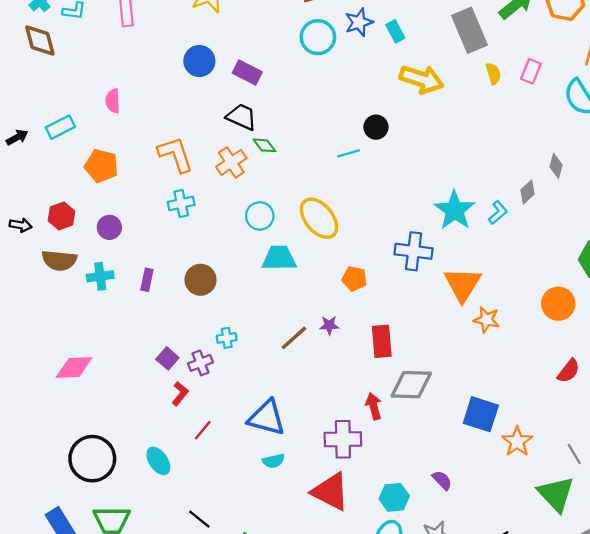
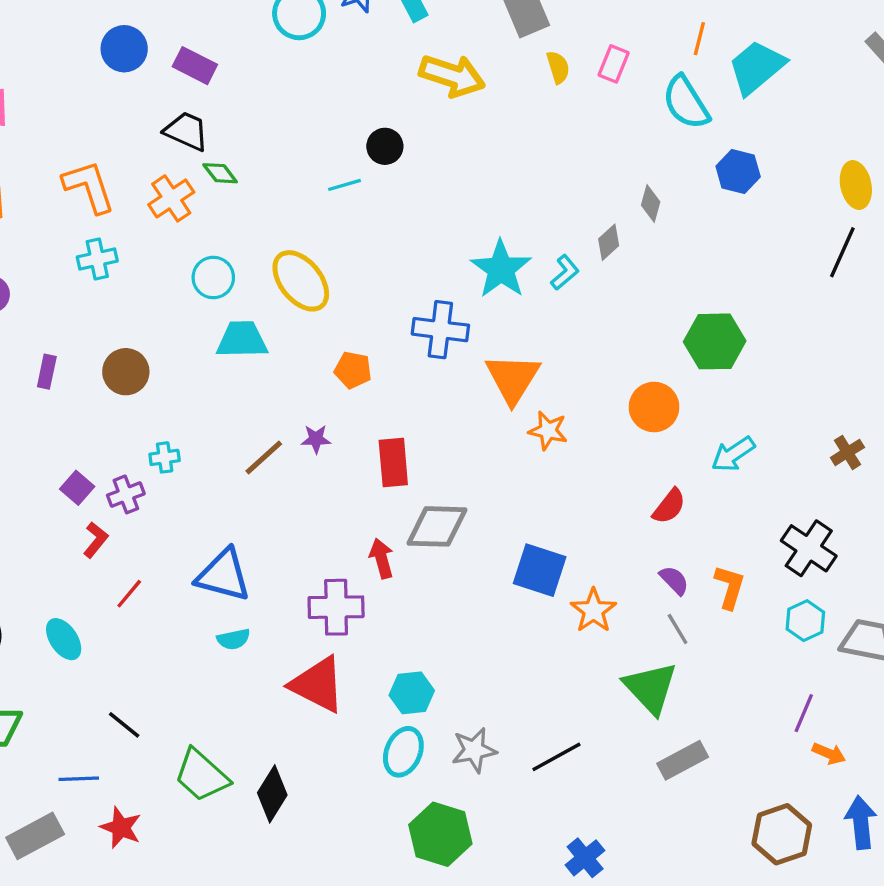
purple semicircle: (442, 480) -> (674, 580), moved

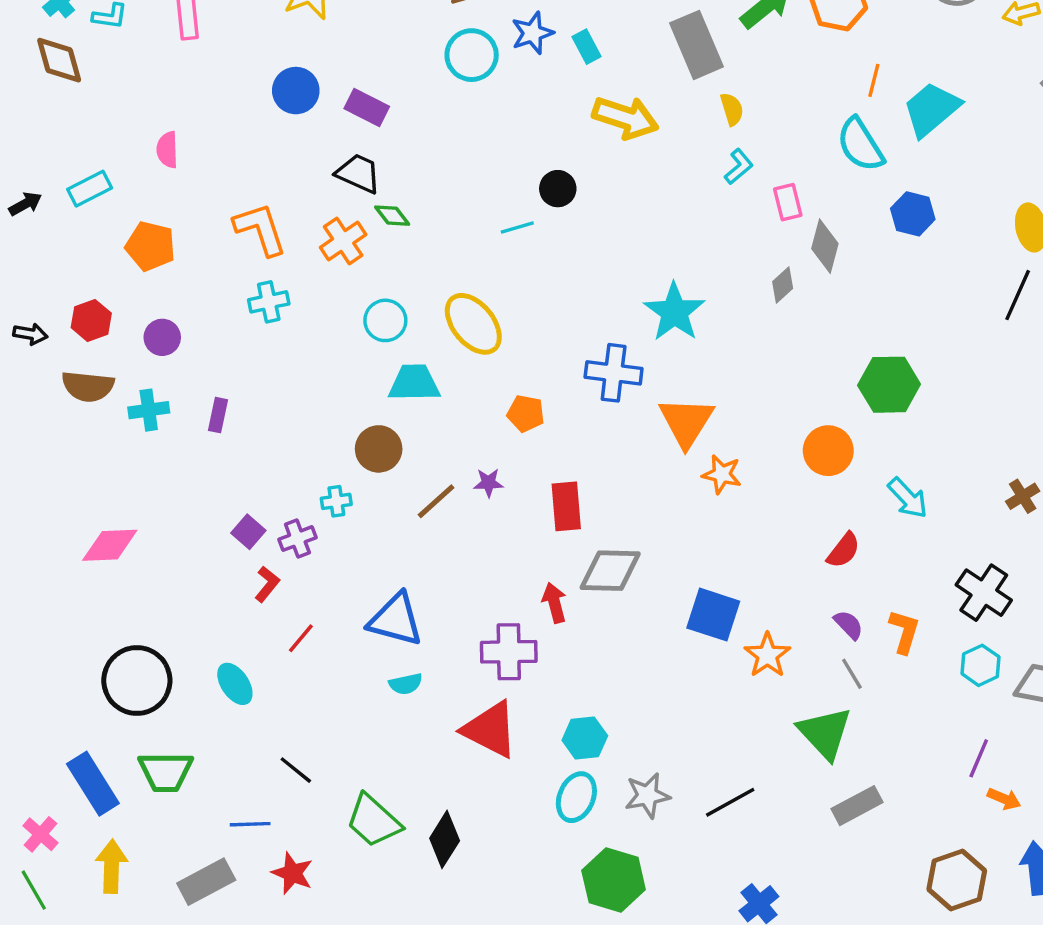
pink rectangle: (614, 64) -> (788, 202), moved, turned -36
gray diamond: (651, 203) -> (825, 246), size x1.4
cyan L-shape: (565, 272) -> (739, 167), moved
brown circle: (126, 372) -> (379, 449), moved
cyan arrow: (733, 454) -> (908, 498), turned -99

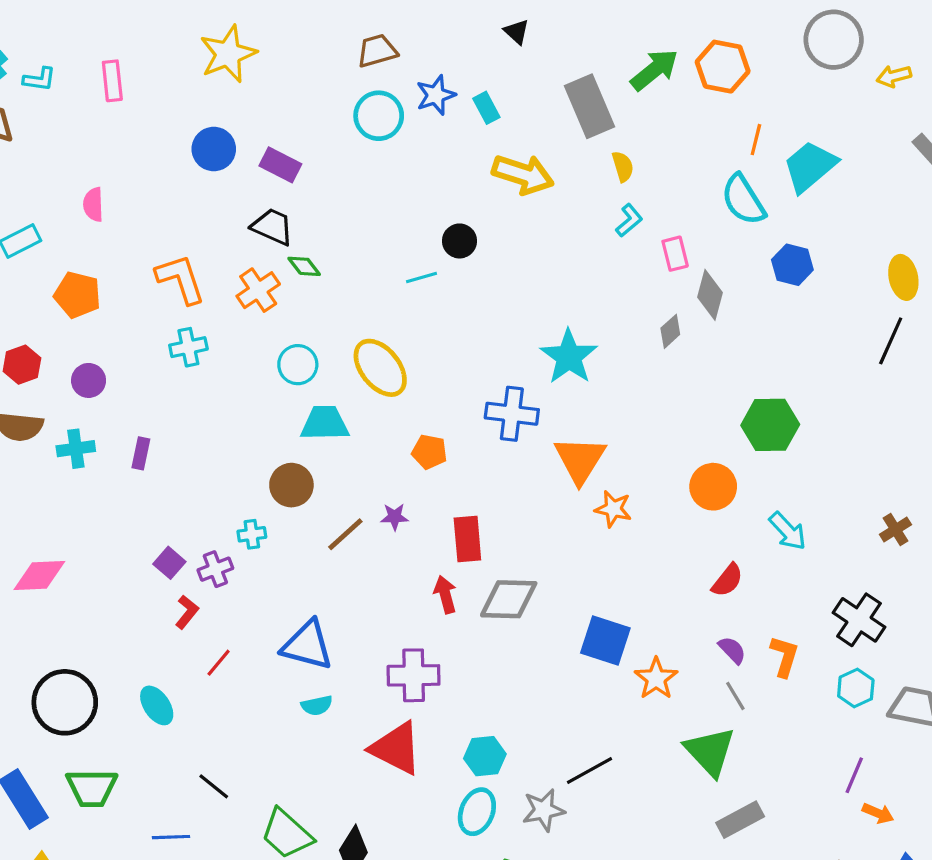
red arrow: (554, 603) -> (445, 594), moved
black line: (730, 802) -> (589, 770), moved

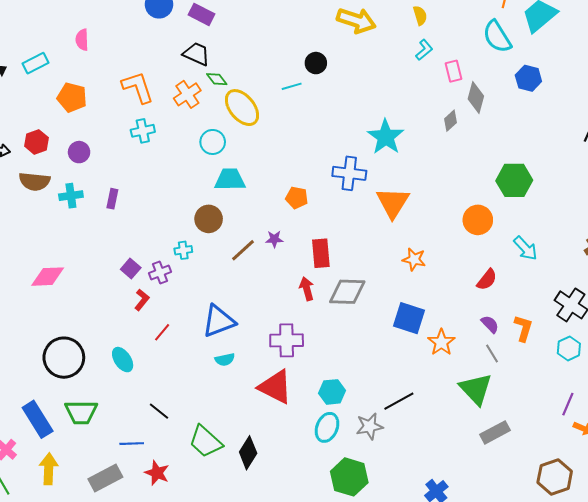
yellow ellipse: (380, 368) -> (242, 108), moved
orange star: (613, 509) -> (414, 259), moved
blue triangle: (307, 645) -> (219, 321), turned -36

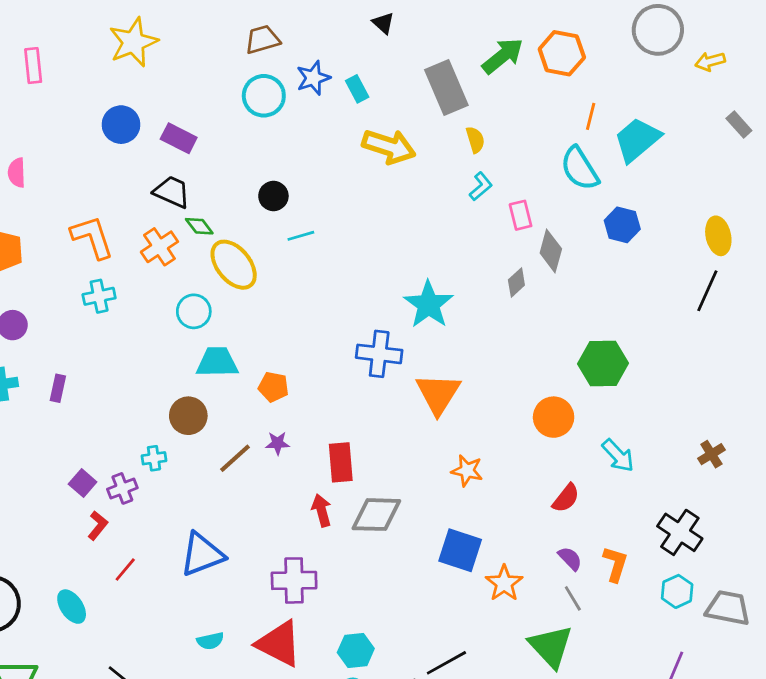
black circle: (316, 63) -> (273, 196), moved
orange pentagon: (297, 198) -> (273, 387), moved
cyan semicircle: (225, 360) -> (210, 641), moved

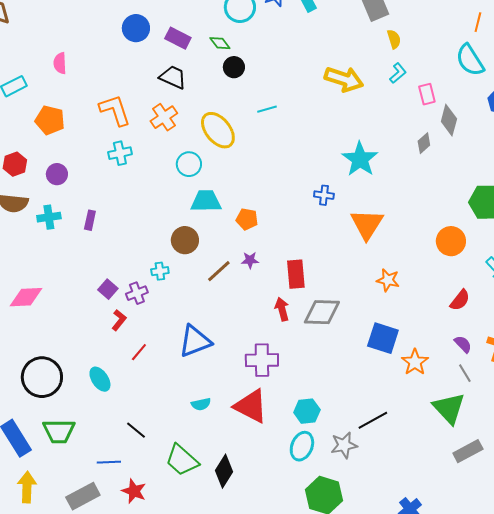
yellow arrow: (389, 147) -> (344, 79), moved
black circle: (273, 196) -> (234, 67), moved
green diamond: (199, 226) -> (220, 43), moved
blue cross: (379, 354) -> (324, 195), size x0.6

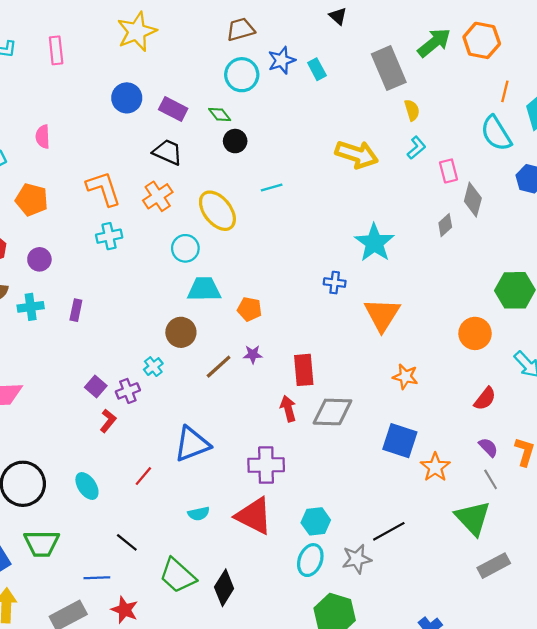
cyan cross: (160, 271) -> (153, 367), turned -30
red line: (139, 352) -> (143, 476), moved

